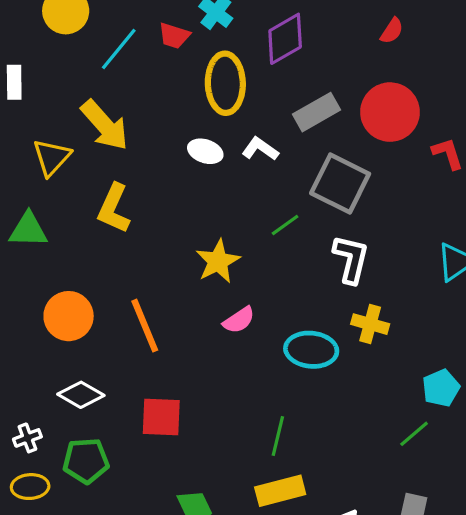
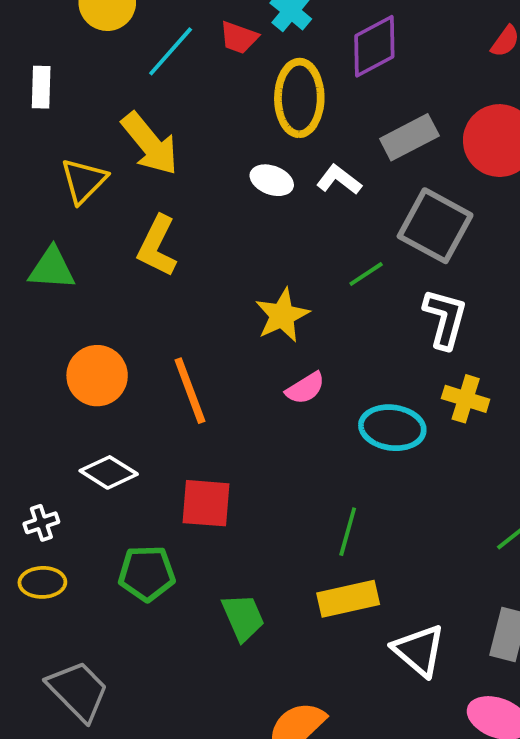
green pentagon: (86, 461) -> (147, 573), moved

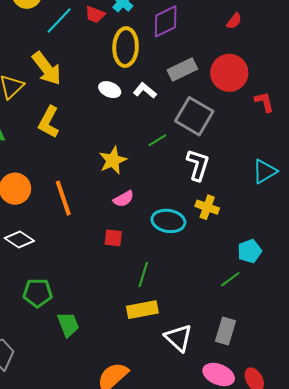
red square: (206, 503) -> (113, 238), moved, size x0.7
green trapezoid: (243, 617) -> (68, 324), moved

